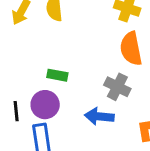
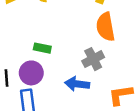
gray cross: (117, 87) -> (93, 59), turned 35

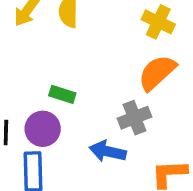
orange semicircle: (105, 27) -> (157, 73), turned 52

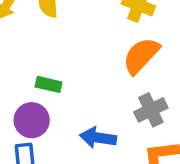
gray cross: (135, 118) -> (151, 110), moved

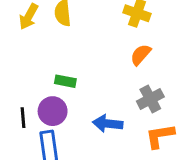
orange semicircle: (141, 56) -> (141, 55), size x0.7

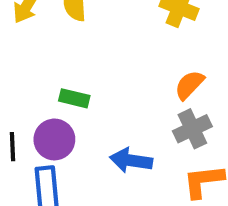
orange semicircle: (141, 55) -> (189, 85), moved

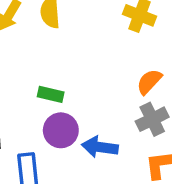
purple circle: (54, 139) -> (61, 130), moved

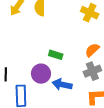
green rectangle: (51, 94) -> (56, 55), moved

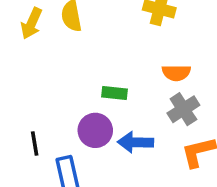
orange semicircle: (92, 50) -> (176, 73), turned -126

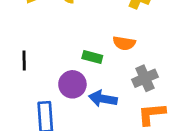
orange semicircle: (176, 73) -> (124, 43), moved
black line: (35, 144) -> (24, 61), moved

